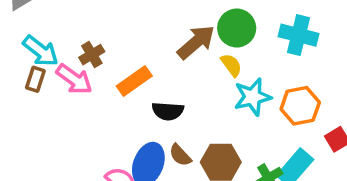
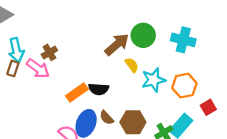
cyan arrow: (41, 51) -> (16, 50), turned 40
yellow semicircle: (231, 65) -> (132, 65), moved
orange rectangle: (134, 81) -> (77, 92), moved

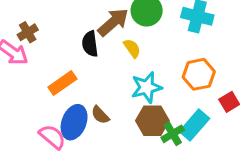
cyan star: (153, 80) -> (147, 87), moved
black semicircle: (99, 89) -> (90, 44), moved, turned 78
brown hexagon: (133, 122) -> (152, 121), moved

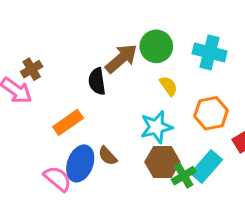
yellow semicircle: (132, 48) -> (168, 86), moved

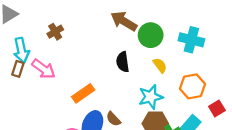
brown arrow: (121, 59) -> (124, 21), moved, turned -108
brown cross: (32, 69) -> (55, 32), moved
black semicircle: (97, 81) -> (123, 62), moved

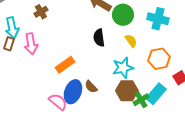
pink arrow: (44, 69) -> (31, 44), turned 45

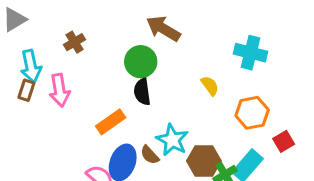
green circle: (123, 15) -> (141, 62), moved
black semicircle: (99, 38) -> (142, 92), moved
cyan star: (123, 68) -> (172, 140), moved, turned -30

